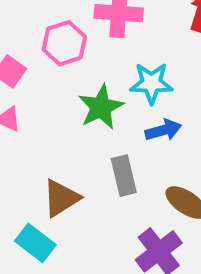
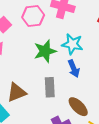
blue arrow: (163, 130) -> (74, 69), turned 72

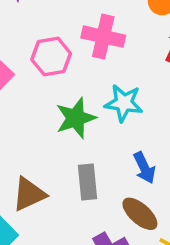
blue arrow: (74, 69) -> (144, 168), moved

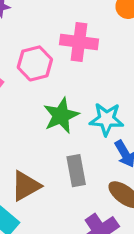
cyan star: (124, 103) -> (107, 119), moved

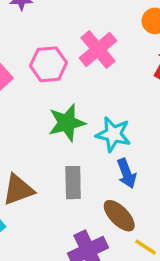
pink cross: (79, 42) -> (98, 49), turned 33

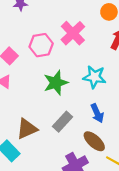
cyan star: (113, 134) -> (94, 77), moved
gray rectangle: (73, 183) -> (62, 122), turned 48

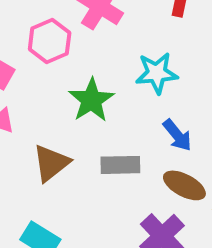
gray rectangle: (62, 122) -> (120, 165), turned 60
brown triangle: (27, 129) -> (51, 163), moved

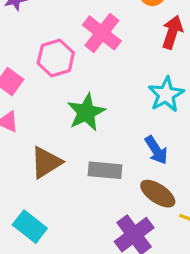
cyan star: (157, 73) -> (166, 94), moved, turned -30

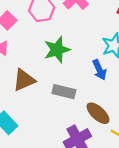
blue arrow: (156, 150) -> (99, 70), moved

